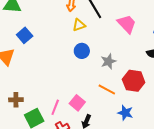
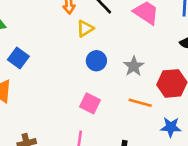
pink square: (77, 103) -> (90, 103), moved

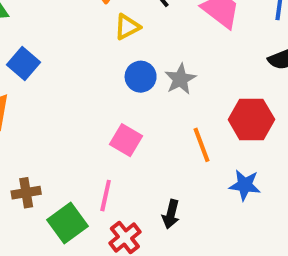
gray star: (134, 66) -> (180, 79), moved
orange line: (140, 103) -> (201, 145), turned 50

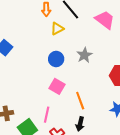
blue circle: (141, 77) -> (56, 59), moved
orange line: (201, 145) -> (80, 101), moved

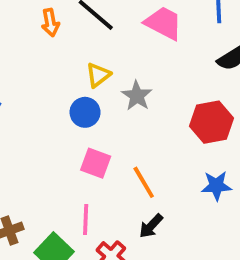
yellow triangle: (57, 29) -> (98, 75), moved
black arrow: (80, 124) -> (151, 226), turned 40

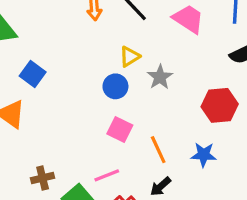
blue star: (216, 186) -> (204, 155), moved
pink line: (86, 219) -> (107, 175), turned 60

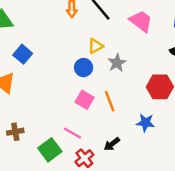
orange line: (158, 150) -> (110, 101), moved
pink line: (107, 175) -> (73, 133), turned 48
brown cross: (43, 178) -> (15, 132), moved

